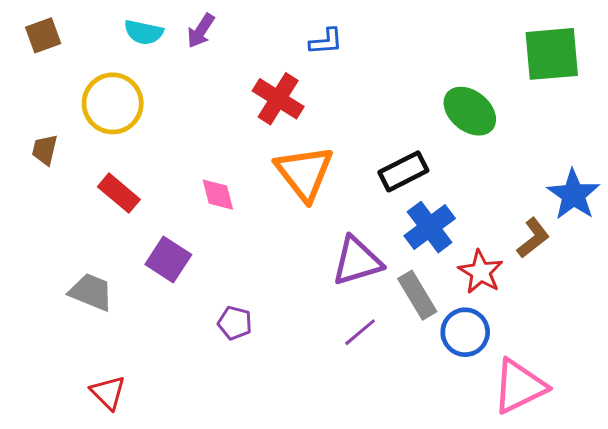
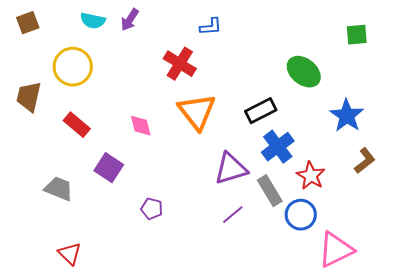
green square: (552, 54) -> (357, 35), size x0.6
brown trapezoid: (45, 150) -> (29, 97), size x1.5
blue star: (573, 195) -> (347, 116), moved
brown L-shape: (533, 238) -> (365, 161), moved

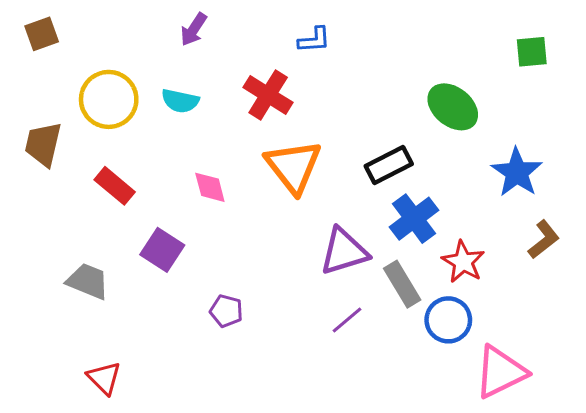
cyan semicircle: (93, 21) -> (180, 101), moved

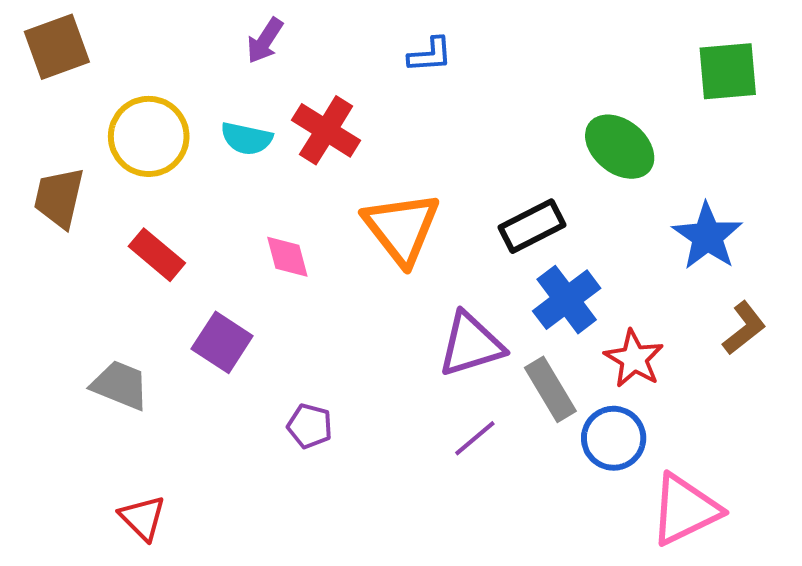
brown square: (42, 34) -> (57, 47), size x1.4
green square: (532, 52) -> (728, 71), size x1.4
red cross: (268, 95) -> (326, 130), moved

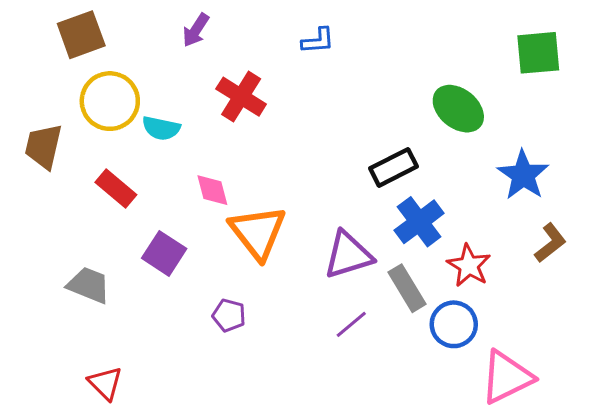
brown square: (57, 47) -> (81, 35), moved
cyan semicircle: (247, 138) -> (161, 128), moved
orange triangle: (402, 228) -> (258, 232), moved

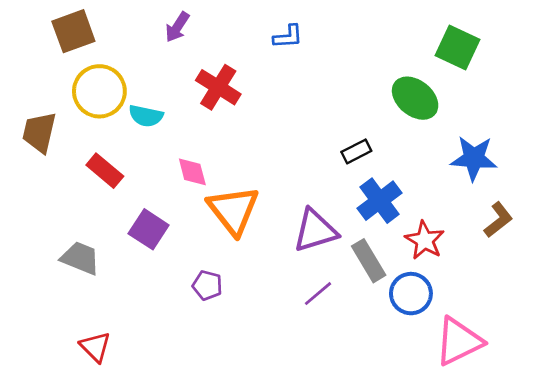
green square: (538, 53) -> (457, 48), moved, turned 30
black rectangle: (393, 167) -> (356, 151), size x0.7
blue star: (523, 175) -> (474, 158), turned -30

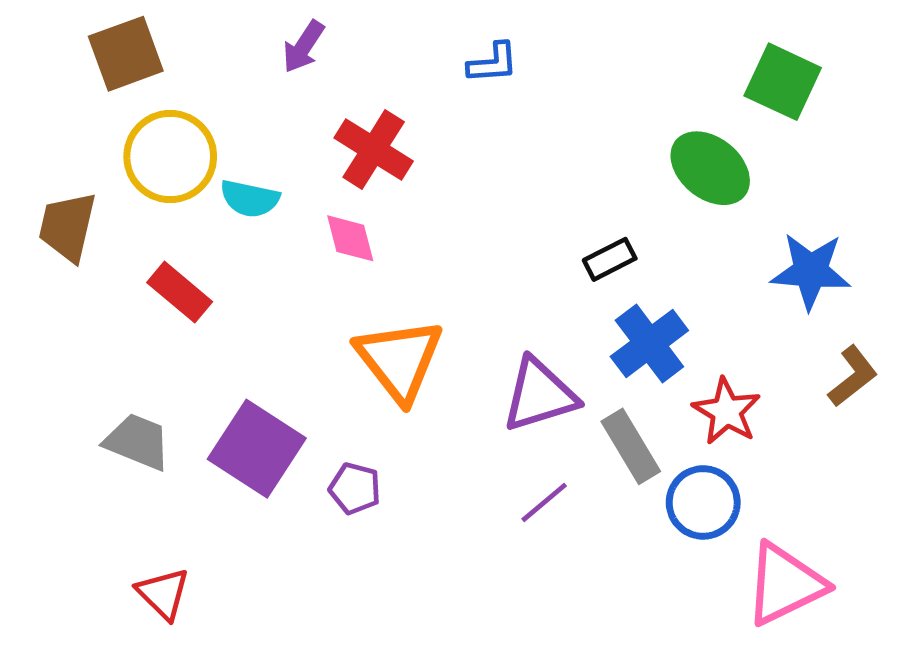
pink diamond: (192, 172) -> (350, 238), moved
purple square: (149, 229) -> (257, 449), moved, size x1.4

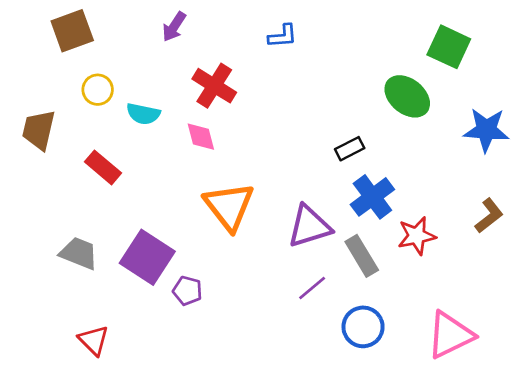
yellow circle: (170, 157) -> (98, 90), size x0.6
blue star: (811, 271) -> (486, 130), moved
red star: (727, 411) -> (417, 236), turned 30
purple pentagon: (355, 488) -> (187, 291), moved
blue circle: (703, 502) -> (363, 327), moved

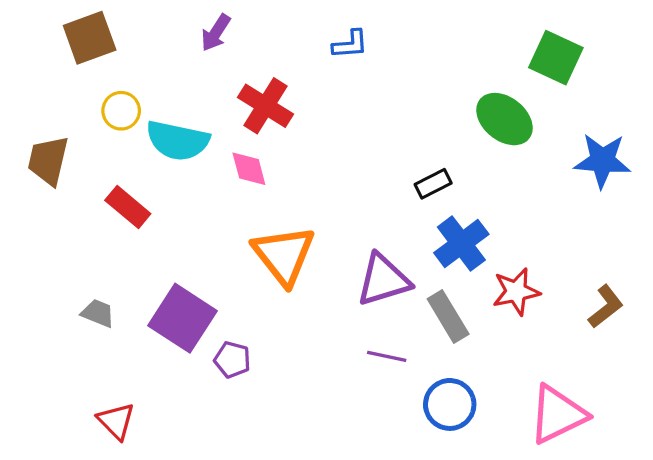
cyan semicircle: (143, 114) -> (178, 141), size x1.5
brown L-shape: (489, 216) -> (606, 307), moved
gray trapezoid: (79, 253) -> (98, 313), size x0.7
purple line: (312, 288) -> (387, 356), turned 52

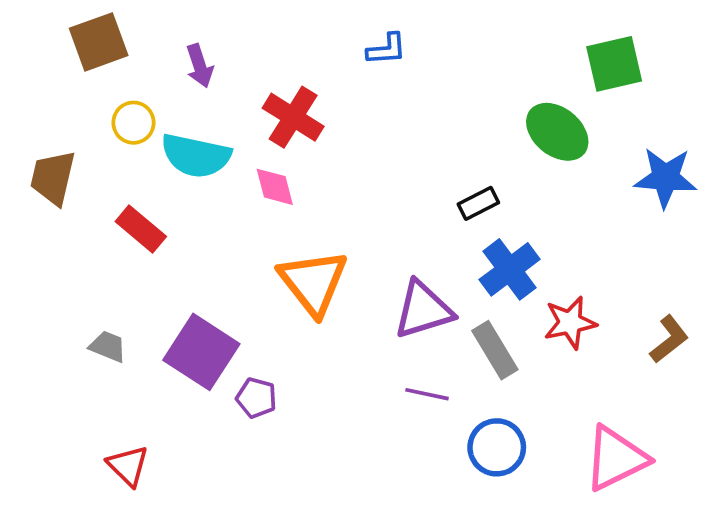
purple arrow: (216, 33) -> (200, 66), moved, turned -51
green square: (556, 58) -> (614, 64), turned -38

